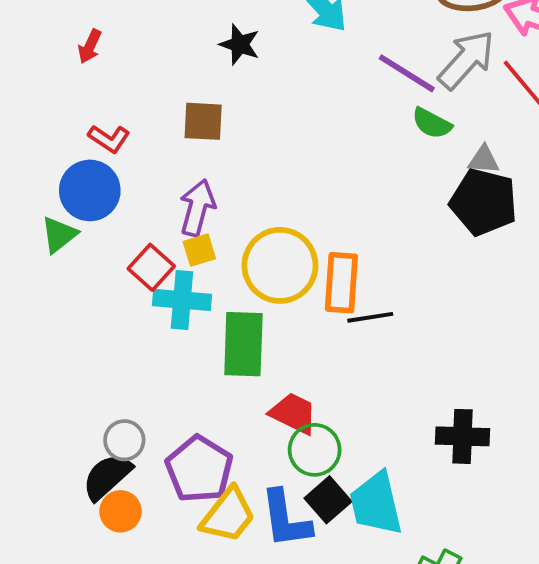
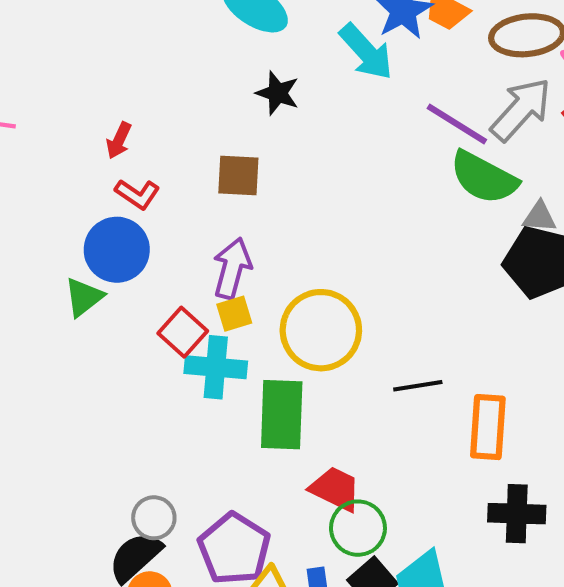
red arrow: (90, 46) -> (119, 140), moved
green semicircle: (432, 123) -> (484, 178), size x1.6
orange rectangle: (341, 283) -> (488, 427), moved

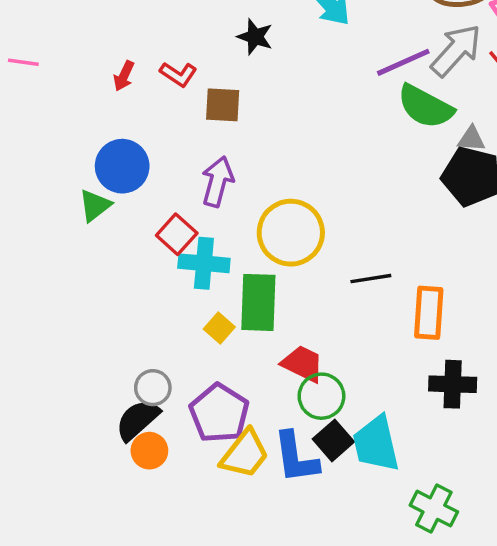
purple line: (457, 124) -> (403, 62), turned -56
red L-shape: (137, 194) -> (178, 74), moved
yellow square: (234, 314) -> (219, 328), moved, turned -32

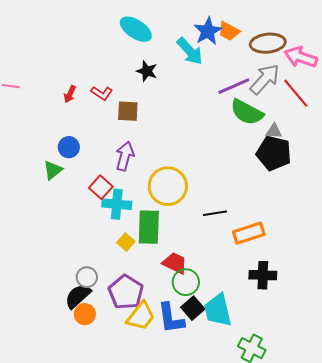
blue circle: (122, 166) -> (69, 147), size x0.7
orange rectangle: (429, 313) -> (249, 233), turned 68

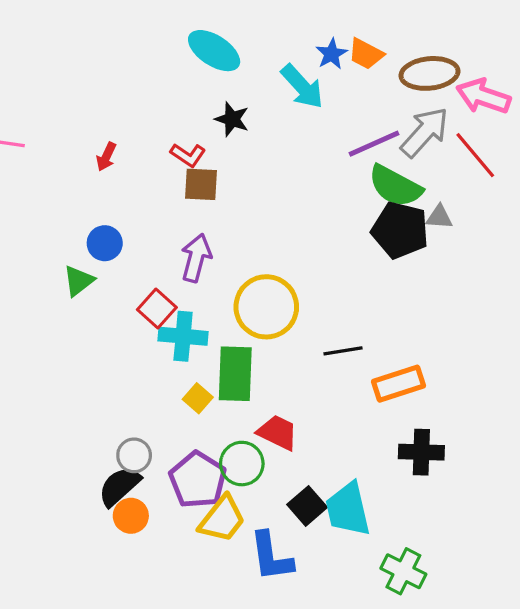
blue star: (208, 31) -> (332, 54), size x0.7
red L-shape: (102, 93) -> (188, 155), moved
black pentagon: (274, 153) -> (400, 230), moved
green circle: (186, 282) -> (242, 464), moved
blue L-shape: (171, 318) -> (271, 557), moved

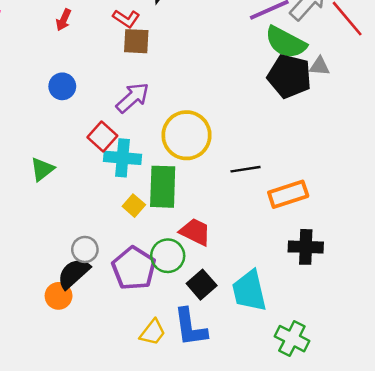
purple arrow: (196, 258) -> (133, 98), turned 33
green triangle: (79, 281) -> (42, 169), moved
black square: (307, 506) -> (202, 285), moved
orange circle: (131, 516) -> (59, 296), moved
yellow trapezoid: (222, 519) -> (153, 332), moved, size x0.7

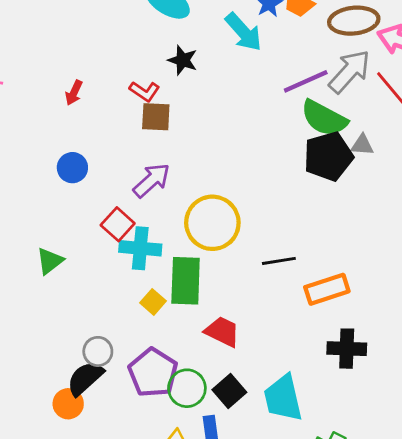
black pentagon: (289, 76) -> (328, 156), turned -30
green circle: (168, 256) -> (187, 388), moved

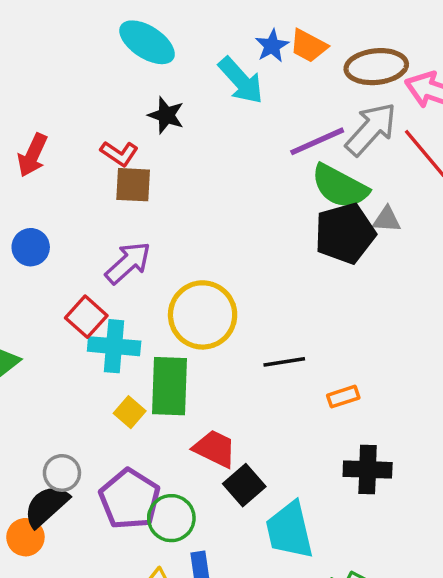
red arrow: (74, 93) -> (32, 155), size x1.4
orange rectangle: (327, 289) -> (343, 397), size x0.6
black square: (229, 391) -> (244, 485), moved

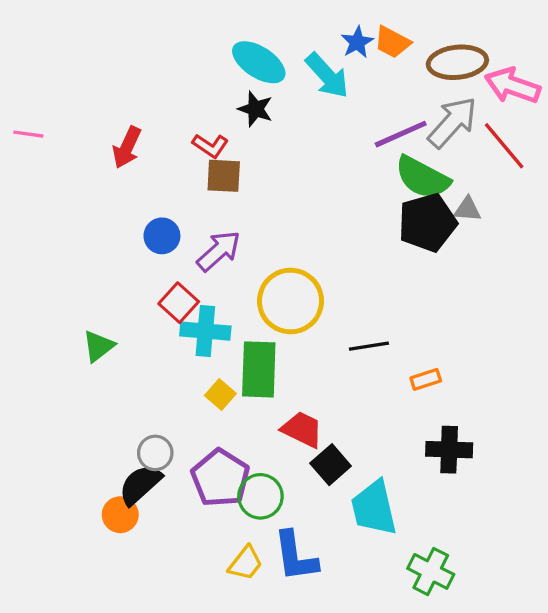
cyan ellipse: (147, 42) -> (259, 62), moved
blue circle: (31, 247) -> (162, 236), moved

